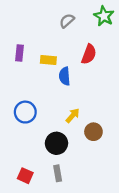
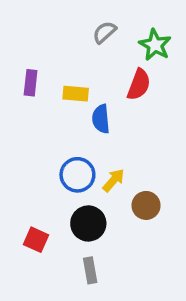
green star: (104, 16) -> (155, 45), moved
blue circle: (25, 112) -> (77, 175), moved
red square: (25, 176) -> (36, 240), moved

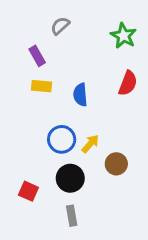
gray semicircle: (105, 32) -> (60, 26), moved
purple rectangle: (31, 83) -> (37, 56), moved, turned -36
red semicircle: (139, 85) -> (128, 83), moved
yellow rectangle: (76, 94) -> (41, 86), moved

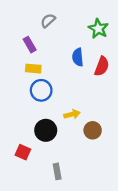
blue semicircle: (80, 95) -> (78, 57), moved
blue circle: (62, 139) -> (41, 90), moved
yellow arrow: (90, 144) -> (72, 114), turned 35
black circle: (70, 178) -> (46, 130), moved

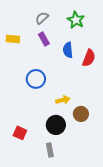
green star: (98, 29) -> (76, 20), moved
purple rectangle: (30, 45) -> (44, 39), moved
yellow rectangle: (33, 69) -> (13, 39), moved
black circle: (46, 130) -> (56, 125), moved

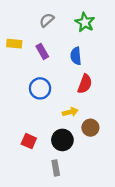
purple rectangle: (44, 39) -> (42, 51), moved
red semicircle: (89, 58) -> (85, 84), moved
red square: (20, 133) -> (29, 141), moved

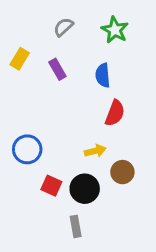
yellow rectangle: (14, 44) -> (20, 59), turned -64
blue circle: (40, 88) -> (27, 149), moved
red square: (29, 141) -> (51, 186), moved

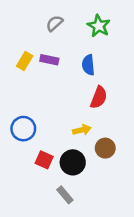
yellow rectangle: (20, 59) -> (25, 61), moved
purple rectangle: (57, 69) -> (49, 60), turned -48
gray rectangle: (76, 226) -> (65, 195), turned -30

